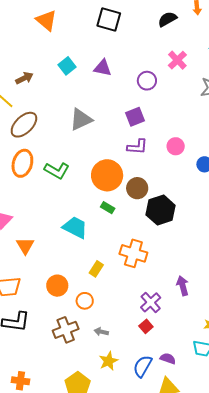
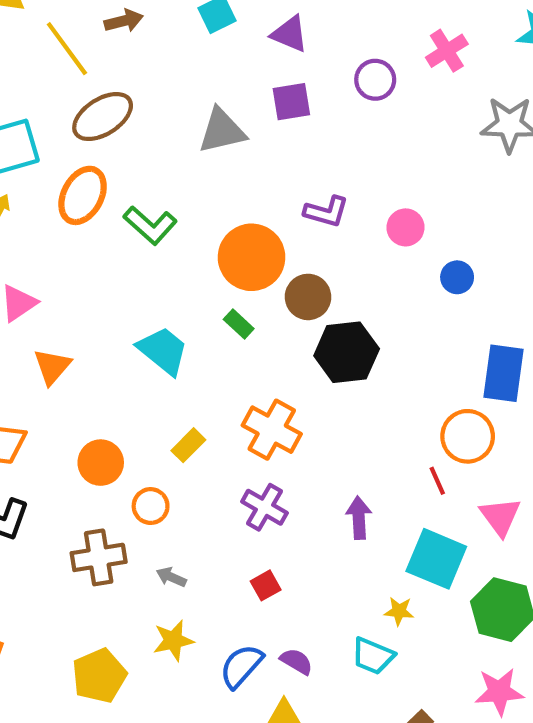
purple square: (135, 117) -> (291, 102), moved
purple cross: (151, 302) -> (264, 507), moved, turned -30

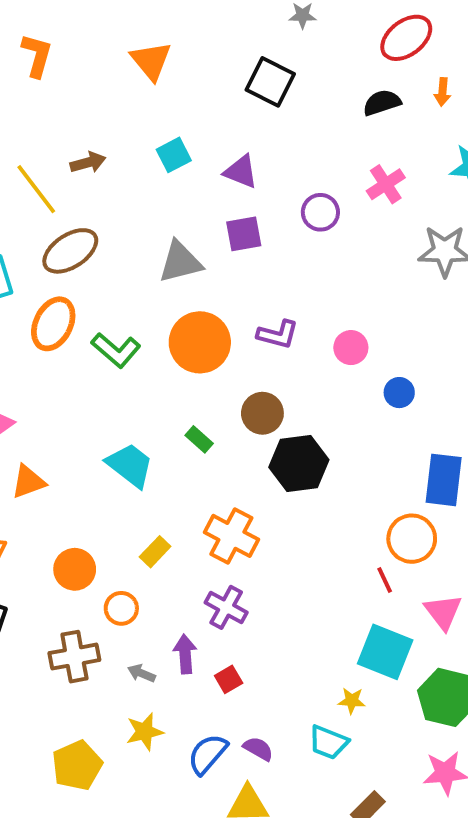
orange circle: (252, 257) -> (200, 342), moved
orange triangle: (52, 366) -> (28, 482), turned 30
purple arrow: (359, 518) -> (185, 654), moved

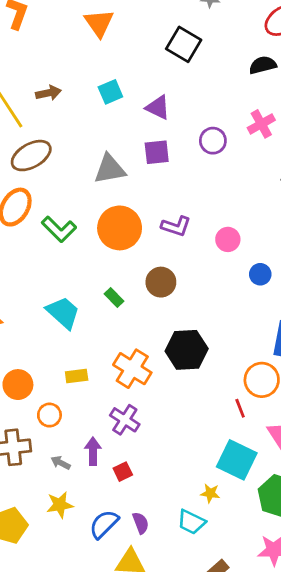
black hexagon: (299, 463) -> (187, 350), moved
yellow rectangle: (155, 552) -> (77, 376), turned 35
purple semicircle: (258, 749) -> (141, 523), turned 35

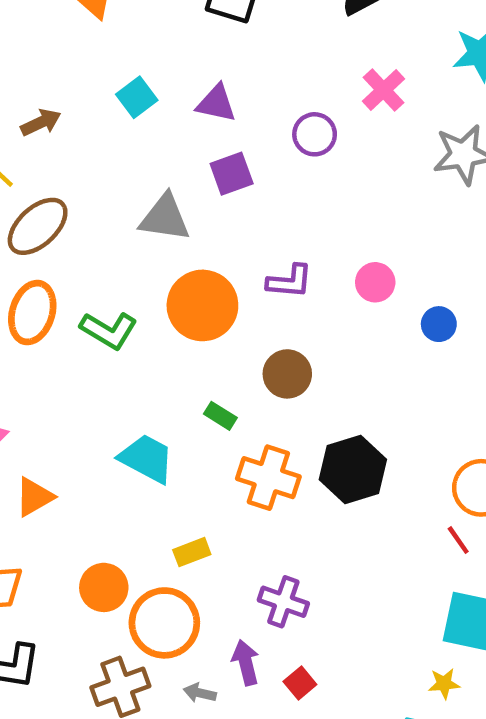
gray triangle: (110, 169) -> (165, 218), turned 32
orange cross: (132, 369) -> (268, 478), moved
orange circle: (49, 415) -> (164, 623), size x1.8

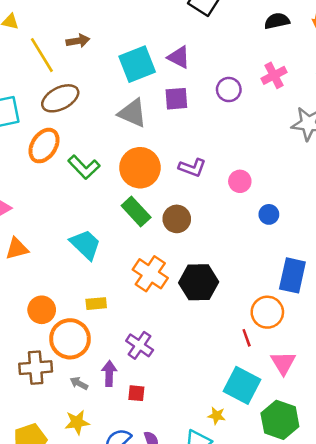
cyan square: (137, 97) -> (137, 64), moved, size x1.6
green rectangle: (220, 416) -> (136, 212), moved, size x1.6
red square: (300, 683) -> (136, 393), turned 30

